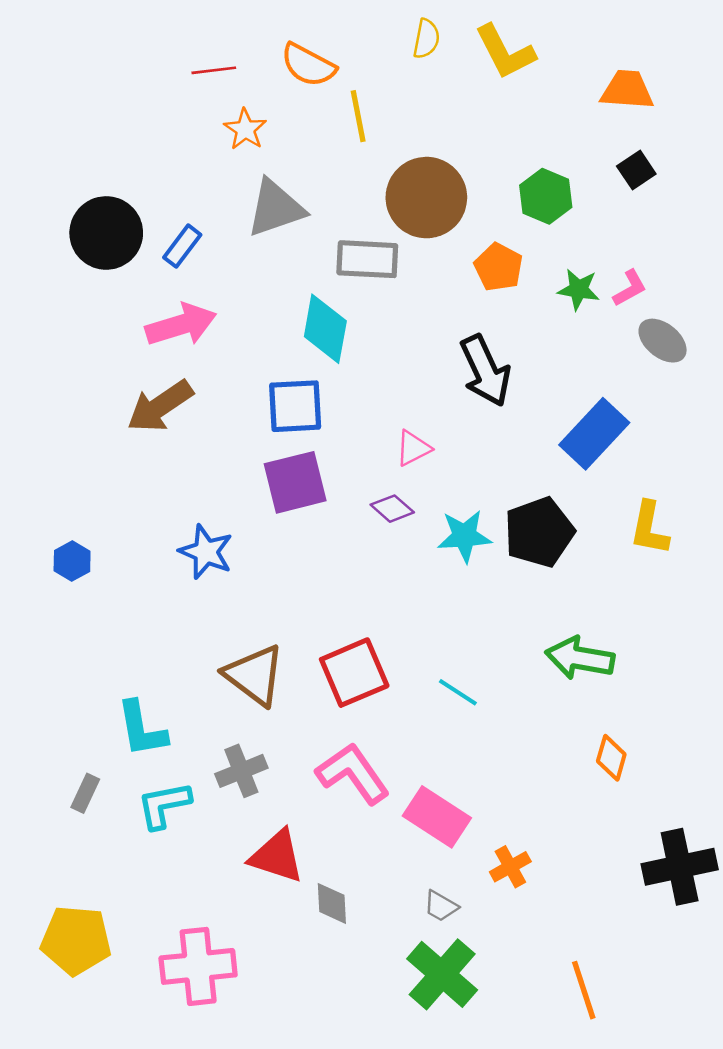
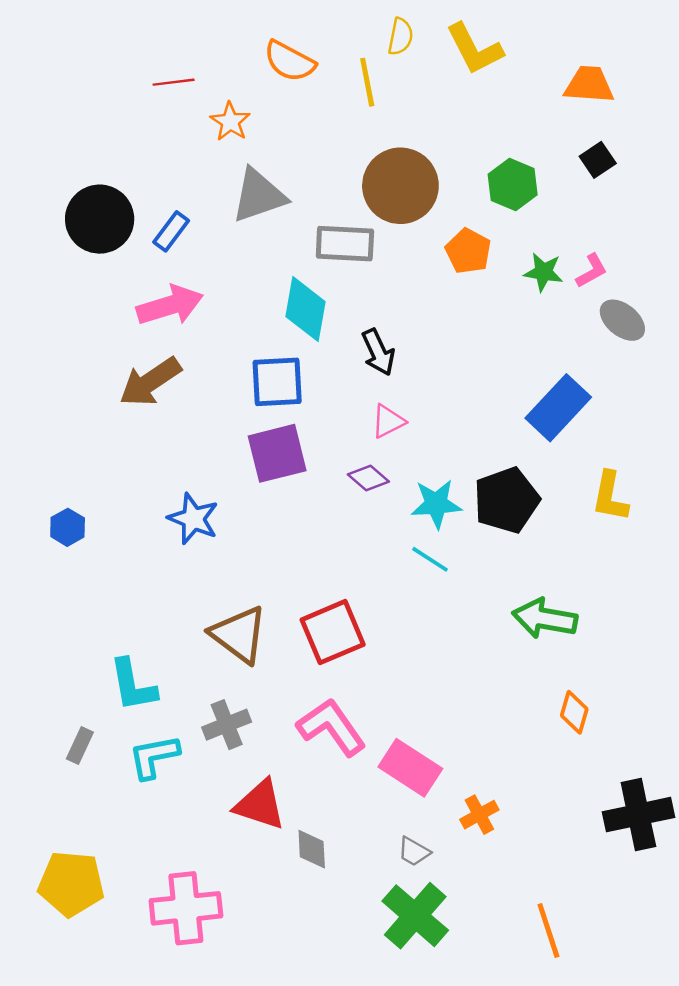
red line: (214, 70) -> (174, 82), moved
yellow line: (358, 116) -> (367, 82), moved
black arrow: (485, 371) -> (378, 352), moved, size x0.7
cyan line: (458, 692) -> (430, 559), moved

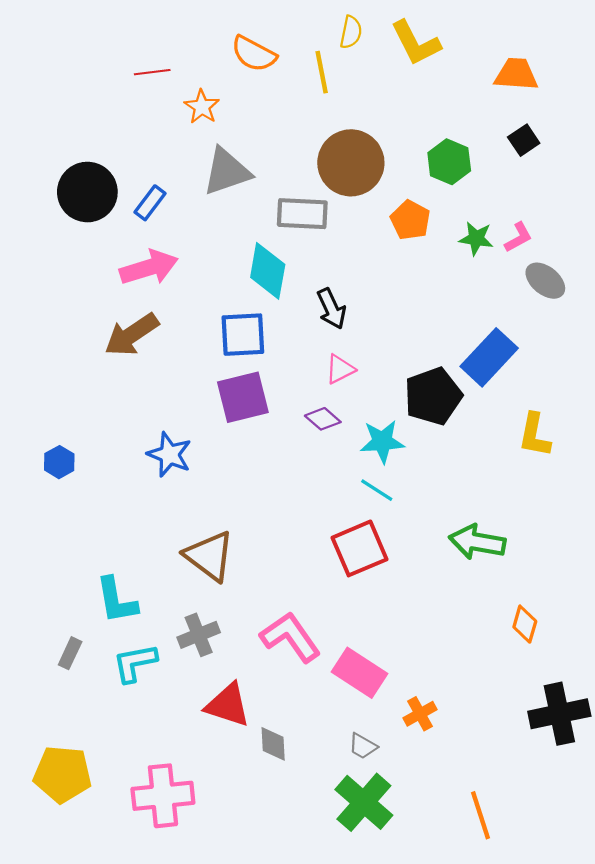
black pentagon: (506, 500) -> (433, 396), moved
red square: (333, 632) -> (360, 548), moved
orange diamond: (574, 712) -> (525, 624), moved

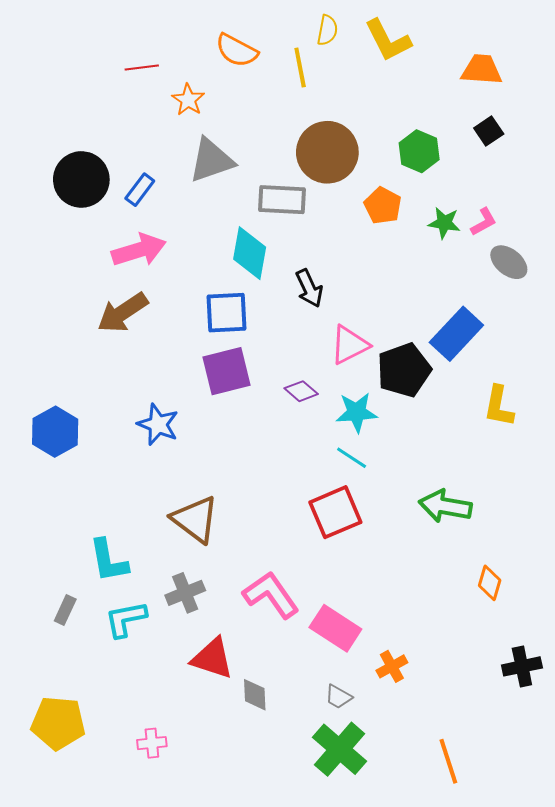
pink triangle: (340, 369) -> (350, 345), moved, size x1.4
blue hexagon: (59, 462) -> (55, 432), size x1.6
black cross: (559, 714) -> (522, 666), size x0.7
pink cross: (163, 796) -> (152, 743), size x0.5

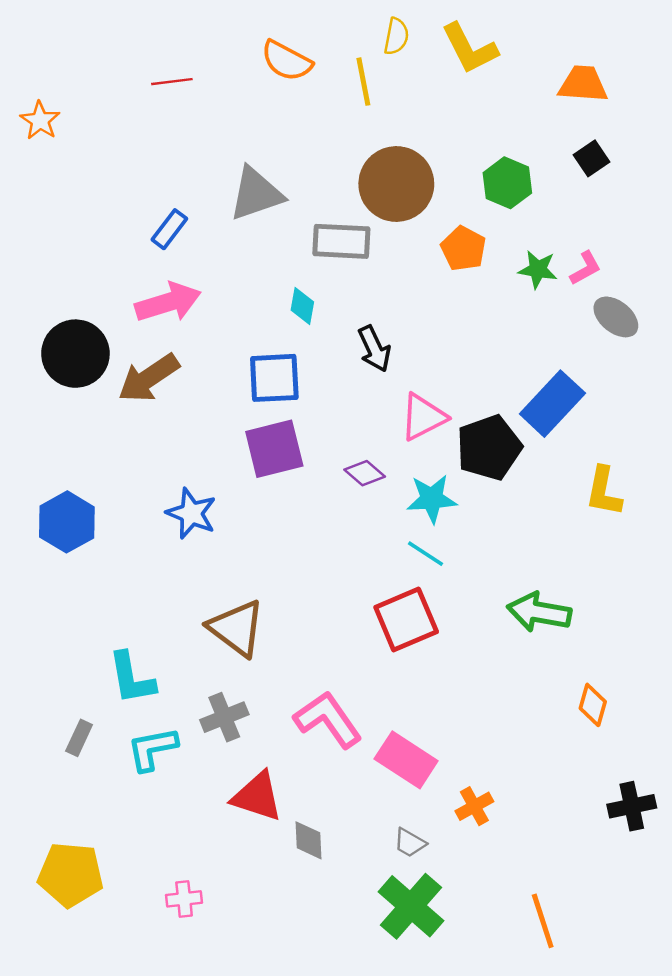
orange star: (188, 100) -> (40, 121), moved
black circle: (81, 179) -> (75, 354), moved
cyan diamond: (250, 253) -> (302, 306), size x0.6

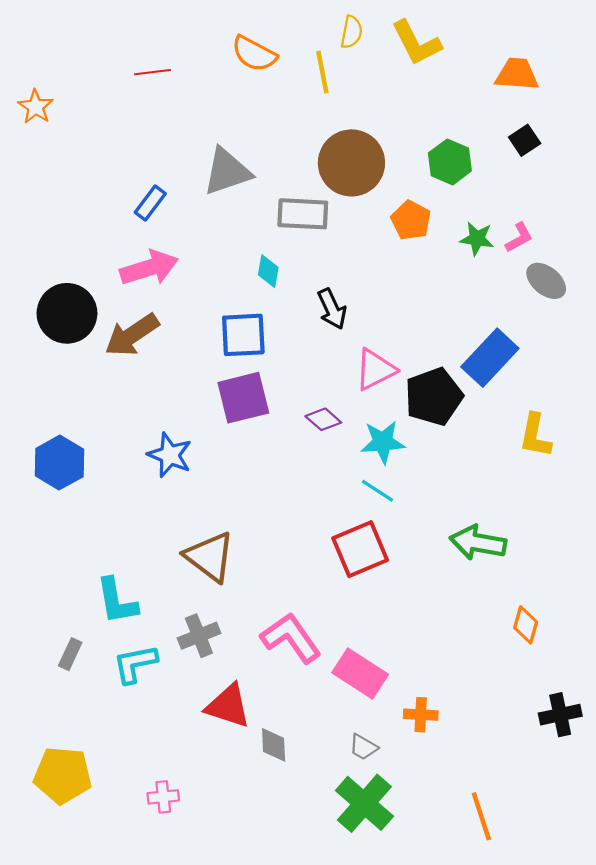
orange cross: (474, 806) -> (421, 715), turned 32

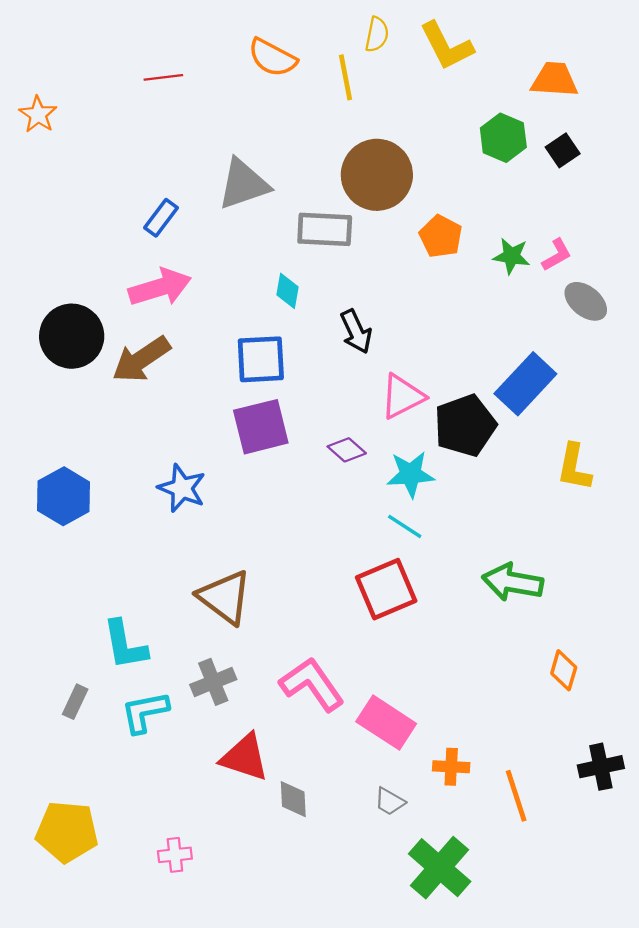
green hexagon: (450, 162) -> (503, 138), moved
green cross: (364, 803) -> (440, 868), moved
orange line: (481, 816) -> (516, 796), moved

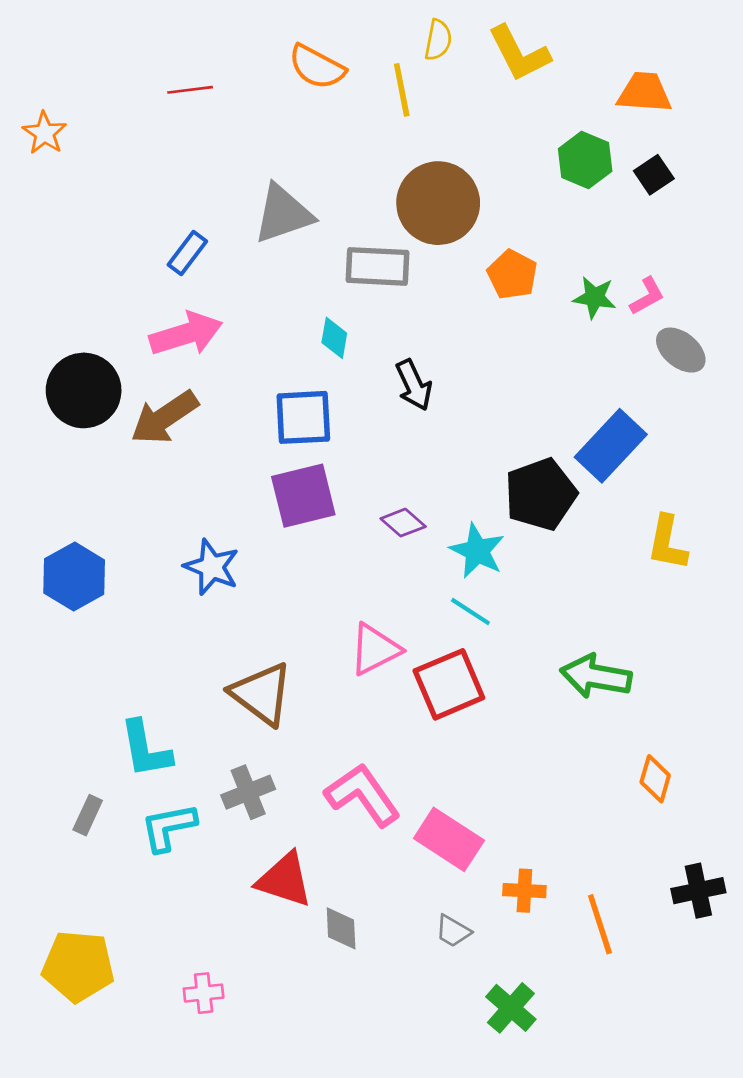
pink triangle: (402, 396) -> (375, 649), moved
cyan star: (411, 474) -> (477, 551), turned 30
green cross: (440, 868) -> (511, 1008), size x0.7

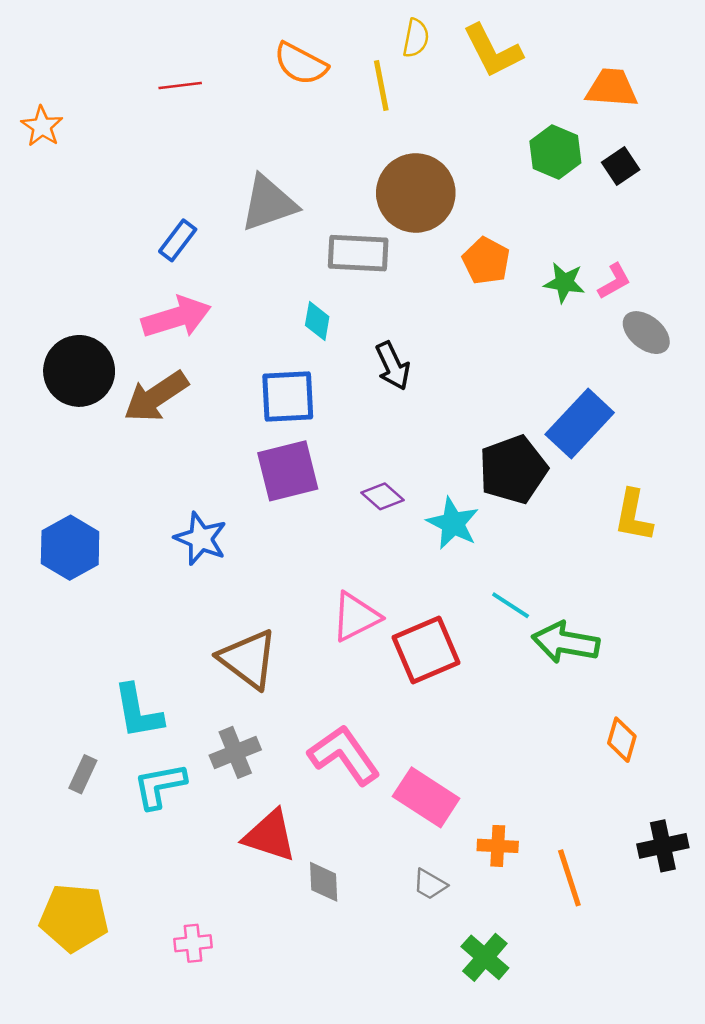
cyan line: (470, 612) -> (511, 605), moved

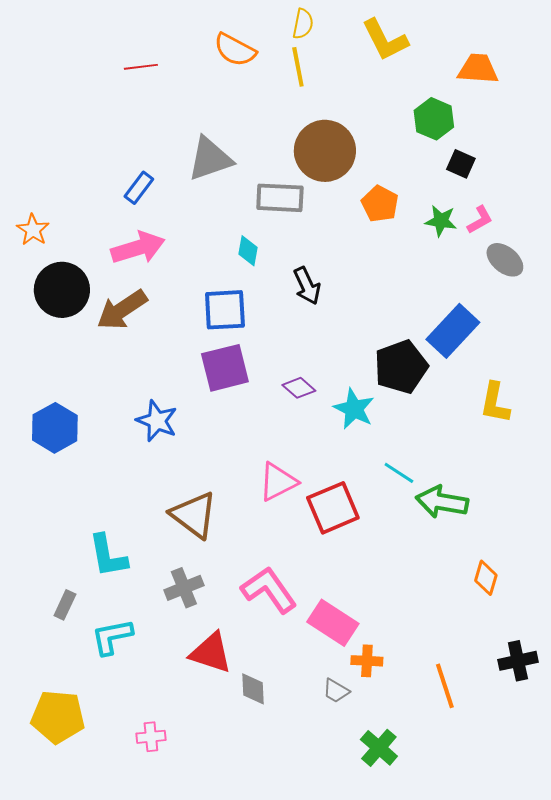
yellow semicircle: (416, 38) -> (303, 24), moved
orange star: (42, 126) -> (33, 230), moved
black square: (621, 166) -> (461, 164), moved, turned -32
cyan L-shape: (160, 786) -> (112, 637), moved
orange cross: (498, 846) -> (367, 661), moved

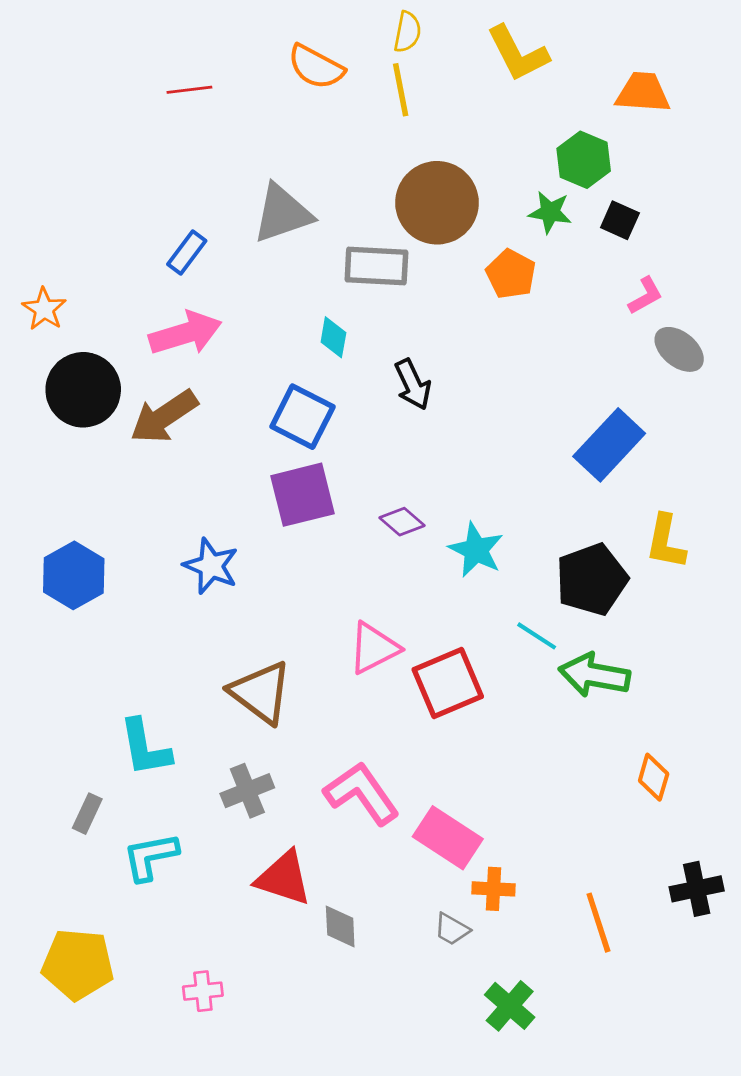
green star: (441, 221) -> (550, 212), moved
blue square: (225, 310) -> (302, 417), turned 30
black pentagon: (401, 367) -> (592, 579), moved

